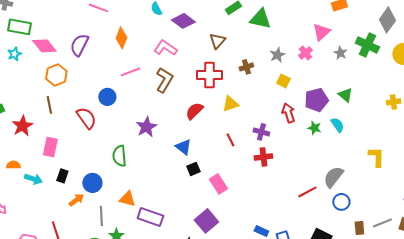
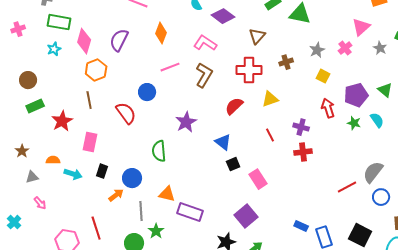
pink diamond: (44, 46) -> (84, 41), turned 55

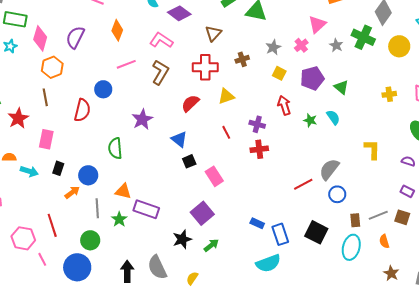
purple pentagon: (356, 95) -> (312, 78), moved
red semicircle: (126, 113) -> (82, 110), turned 50
green star: (156, 231) -> (119, 219), moved

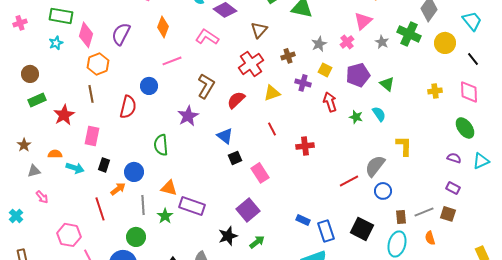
red cross: (205, 67) -> (251, 64), turned -35
brown L-shape: (160, 72) -> (206, 86), moved
purple cross: (257, 124) -> (303, 83), moved
yellow L-shape: (372, 149) -> (404, 146), moved
red line: (52, 225) -> (100, 209), moved

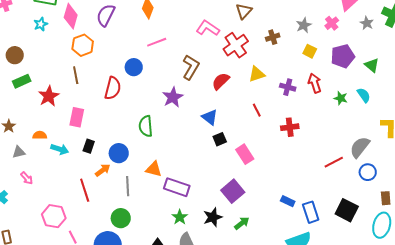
pink L-shape: (207, 37) -> (208, 28), moved
purple cross: (303, 83) -> (288, 87), moved
green star: (165, 216) -> (180, 217), moved

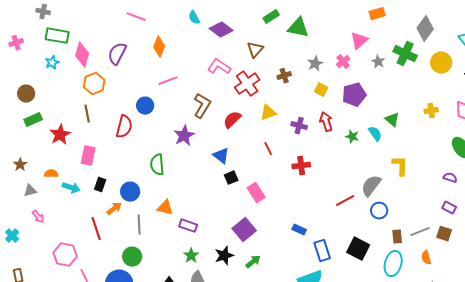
green triangle: (372, 65) -> (392, 120), moved
purple rectangle: (177, 187) -> (188, 226), size x0.7
blue rectangle: (288, 201) -> (299, 230), moved

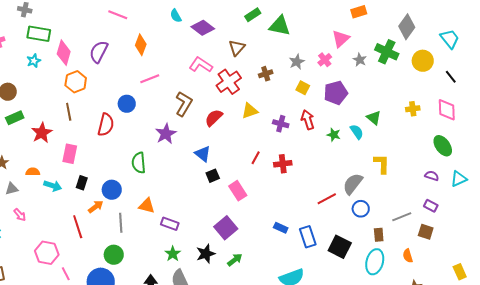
red line: (268, 149) -> (256, 158), moved, turned 56
gray line: (420, 232) -> (402, 217), moved
blue rectangle: (322, 251) -> (308, 237), moved

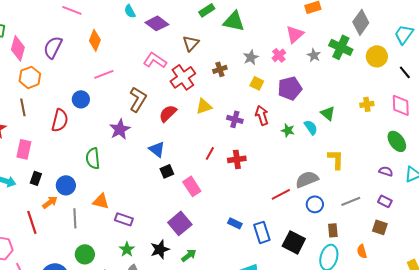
cyan trapezoid: (450, 39) -> (404, 34), turned -105
gray semicircle: (353, 184) -> (307, 179), turned 30
gray line: (402, 217) -> (351, 201), moved
green circle: (114, 255) -> (85, 254), moved

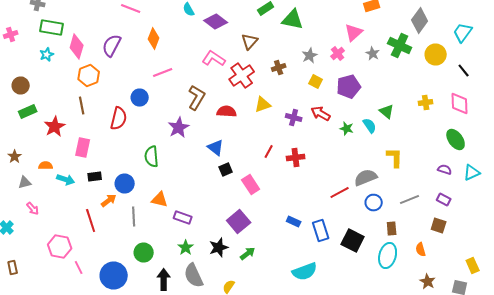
red semicircle: (168, 113) -> (227, 112), turned 48
red arrow: (262, 115) -> (321, 114), turned -42
black rectangle: (36, 178) -> (95, 176), turned 64

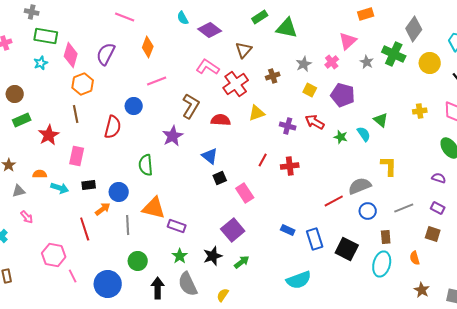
purple pentagon: (349, 86) -> (343, 95), turned 30
orange triangle: (160, 200) -> (154, 208), size x1.4

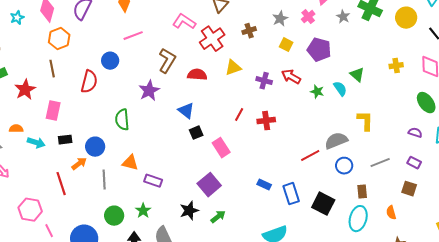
orange triangle: (154, 208) -> (130, 163), size x0.7
green star: (180, 256) -> (143, 211), moved

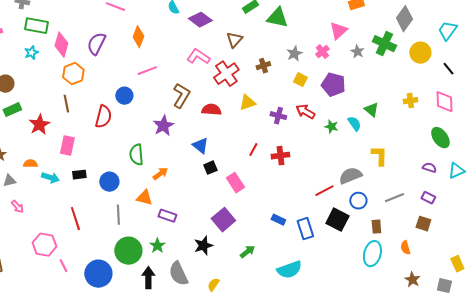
orange arrow: (79, 164) -> (160, 174), moved
black square: (323, 204) -> (337, 220), moved
green circle: (114, 216) -> (128, 251), size x1.4
green arrow: (218, 217) -> (247, 252), moved

